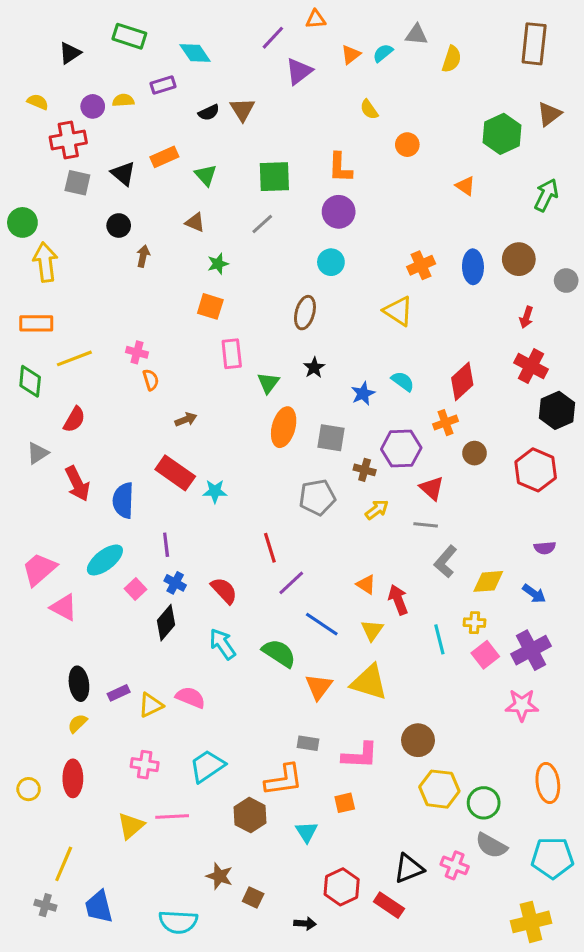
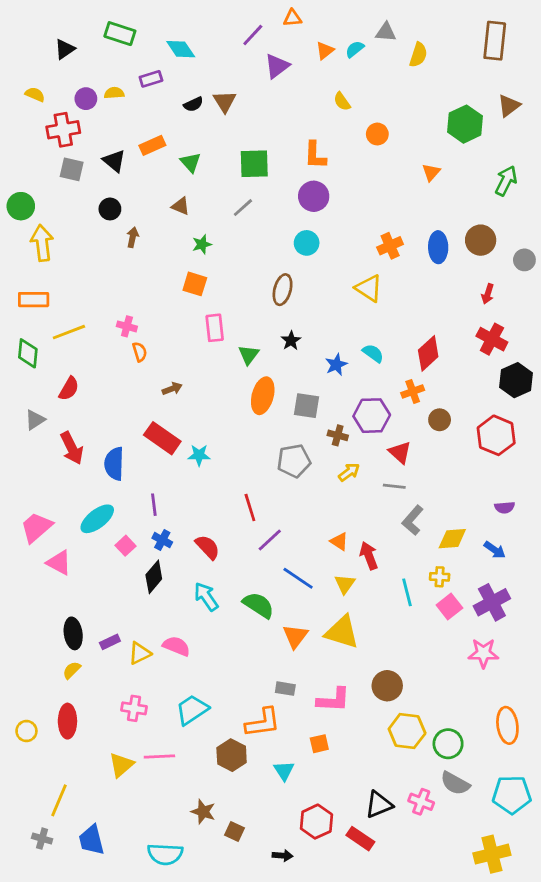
orange triangle: (465, 186) -> (431, 172), turned 36

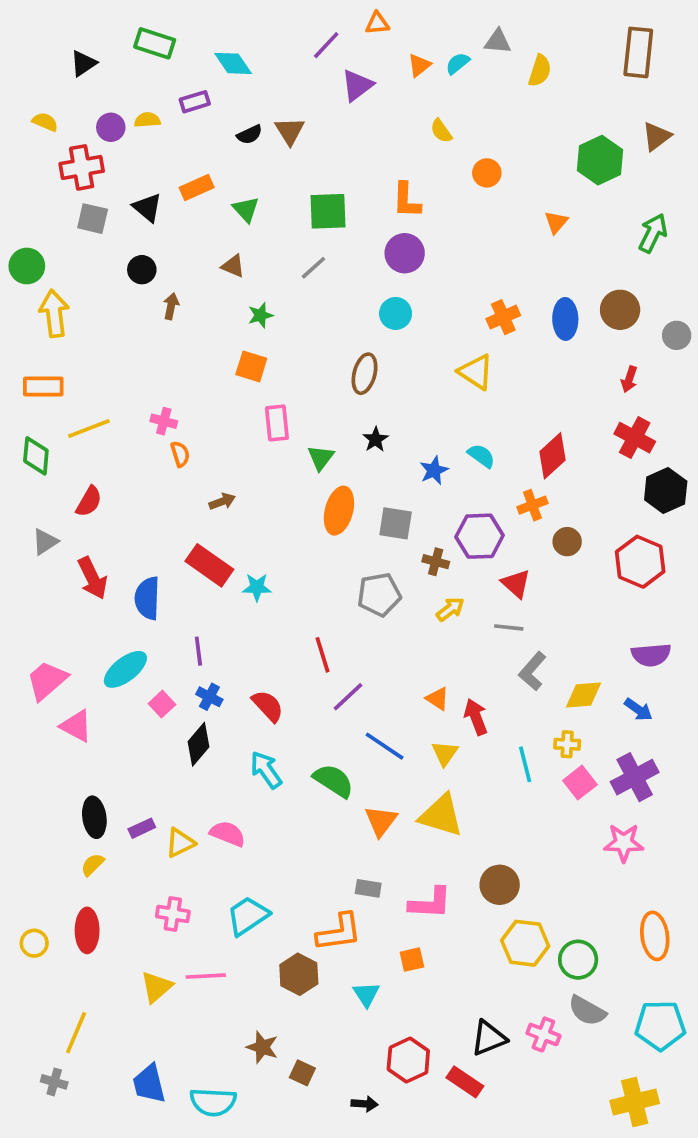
purple semicircle: (505, 507) -> (651, 655), size x1.5
blue trapezoid: (92, 840) -> (149, 1084), moved

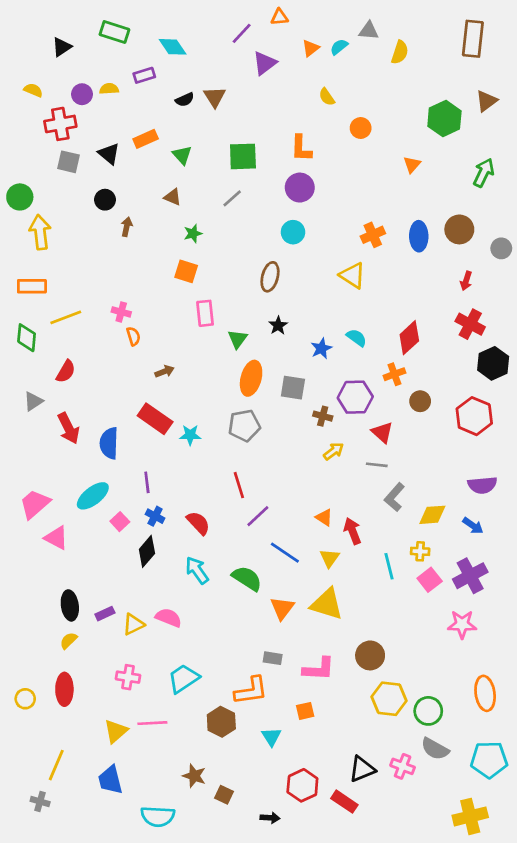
gray pentagon: (379, 595) -> (244, 426), moved
blue trapezoid: (149, 1084) -> (110, 780), moved

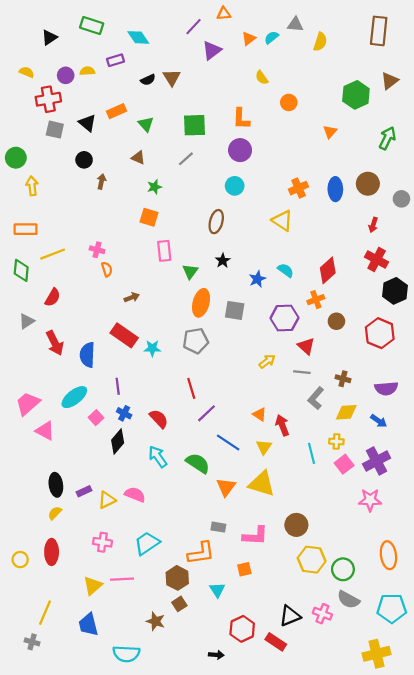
yellow arrow: (40, 232) -> (32, 186), size x0.7
brown cross: (323, 416) -> (343, 379), moved
brown square: (224, 795) -> (179, 604), moved, turned 32

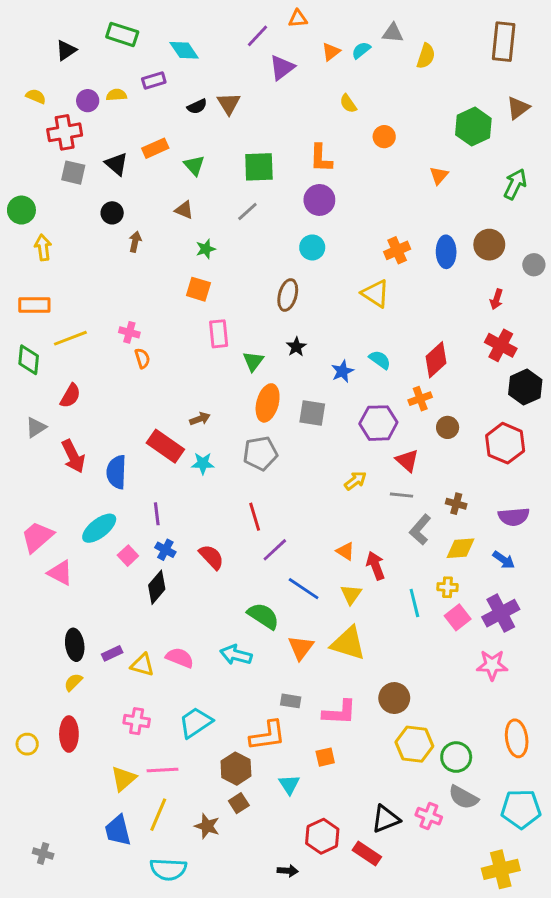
brown arrow: (132, 297) -> (200, 419), moved
cyan arrow: (158, 457) -> (236, 655), moved, turned -40
yellow triangle: (107, 500) -> (142, 665), turned 42
yellow line: (45, 613) -> (158, 815), moved

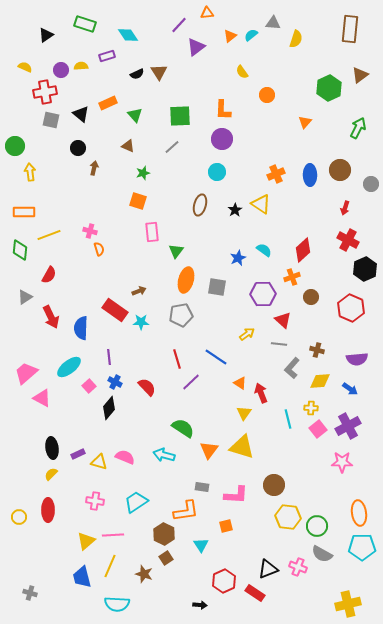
black star: (296, 347) -> (235, 210), moved
blue line: (304, 589) -> (216, 357), moved
cyan pentagon: (521, 809) -> (362, 547), moved

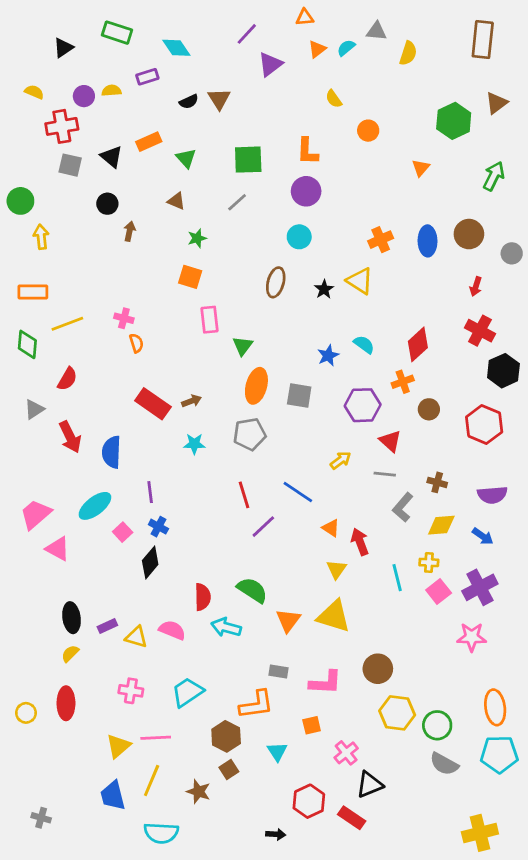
orange triangle: (207, 13) -> (305, 17), moved
red rectangle: (115, 310) -> (153, 404), moved
red semicircle: (147, 387) -> (203, 597), moved, turned 42
pink cross: (298, 567) -> (346, 753), moved, turned 30

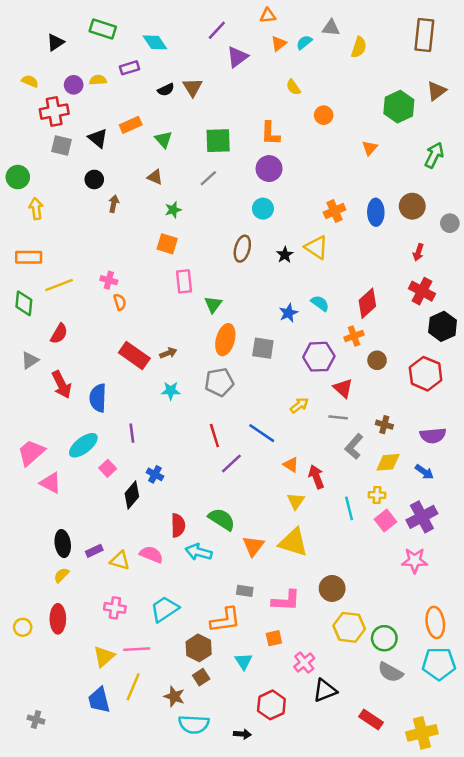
blue cross: (158, 527) -> (155, 474), moved
red rectangle: (352, 818) -> (371, 720), moved
cyan semicircle: (161, 833) -> (194, 724), moved

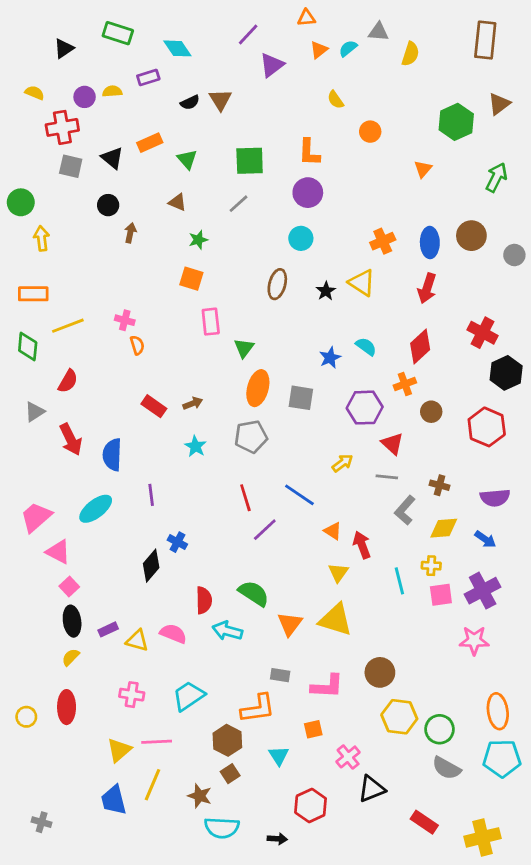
red arrow: (418, 252) -> (427, 288), moved, size x1.5
red rectangle: (134, 355) -> (154, 406), size x0.7
cyan star: (171, 391) -> (195, 446), turned 30
pink square: (108, 468) -> (69, 586), moved
pink square: (386, 520) -> (441, 595), turned 30

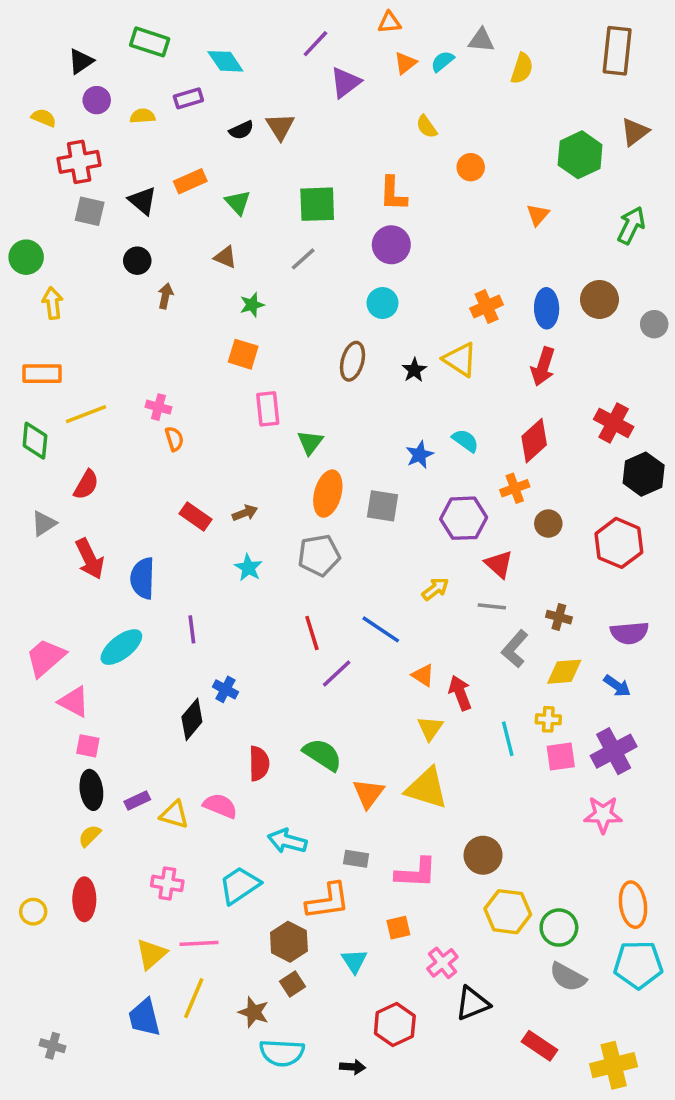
purple circle: (85, 97) -> (97, 100), moved
pink square: (69, 586) -> (88, 746), turned -36
cyan arrow: (227, 631) -> (287, 841), moved

